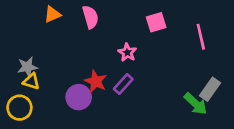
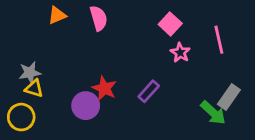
pink square: (156, 22) -> (170, 24), turned -30
pink star: (127, 52) -> (180, 53), moved
purple rectangle: (123, 84) -> (149, 91), moved

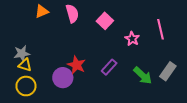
pink square: (170, 24) -> (105, 21), moved
green arrow: (213, 113) -> (143, 76), moved
yellow circle: (21, 117) -> (26, 86), moved

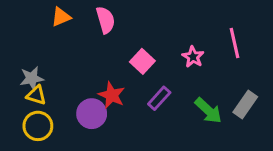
pink square: (105, 21) -> (142, 61), moved

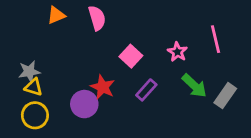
green arrow: (208, 111) -> (194, 86), moved

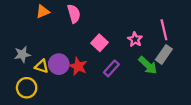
yellow triangle: (34, 87) -> (42, 66), moved
gray rectangle: (225, 96) -> (164, 54), moved
purple circle: (84, 104) -> (59, 64), moved

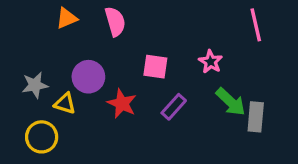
pink line: (164, 30) -> (256, 25), moved
pink square: (100, 43) -> (155, 67), turned -35
gray rectangle: (164, 54) -> (256, 117), moved, turned -30
purple circle: (59, 64) -> (88, 77), moved

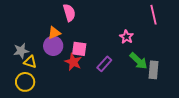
orange triangle: (67, 18) -> (54, 33), moved
pink square: (155, 67) -> (79, 49), moved
yellow triangle: (65, 103) -> (30, 62), moved

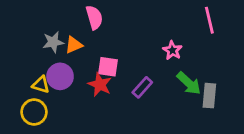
purple circle: (53, 46) -> (60, 76), moved
gray star: (21, 51) -> (53, 42), moved

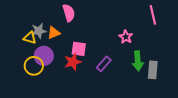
green arrow: (189, 83) -> (138, 61), turned 42
yellow triangle: (41, 85) -> (30, 38), moved
red star: (100, 85) -> (73, 62), turned 30
yellow circle: (34, 112) -> (34, 66), moved

